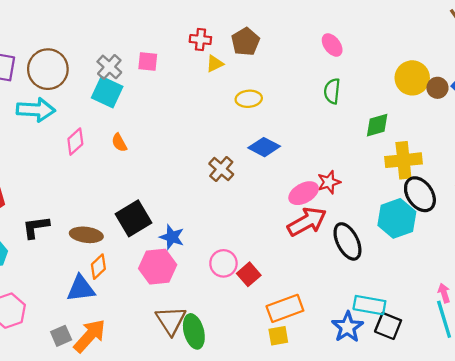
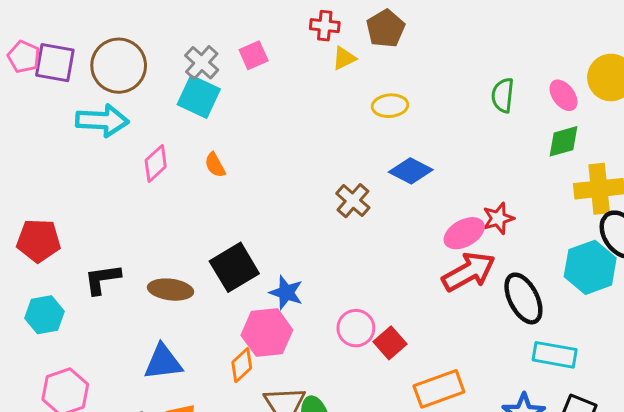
pink ellipse: (332, 45) -> (563, 95), moved
pink square: (148, 61) -> (254, 55), turned -30
orange diamond: (98, 267) -> (242, 365), moved
cyan rectangle: (369, 305) -> (555, 355), moved

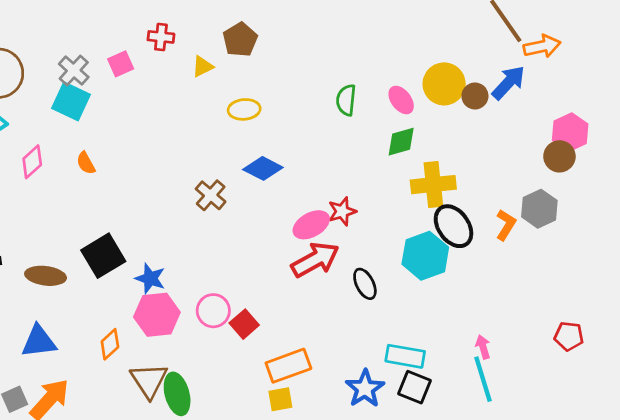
red cross: (325, 26) -> (161, 37), moved
black ellipse: (523, 298) -> (365, 284), size x0.7
pink hexagon: (267, 333) -> (157, 315), moved
cyan rectangle: (555, 355) -> (405, 356), moved

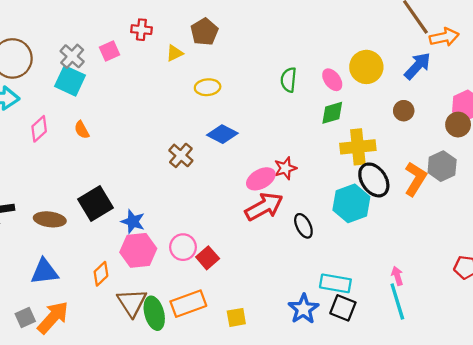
brown circle: (475, 96) -> (404, 111), moved
orange L-shape: (506, 225) -> (415, 179), size x1.4
orange rectangle: (288, 366) -> (188, 304), moved

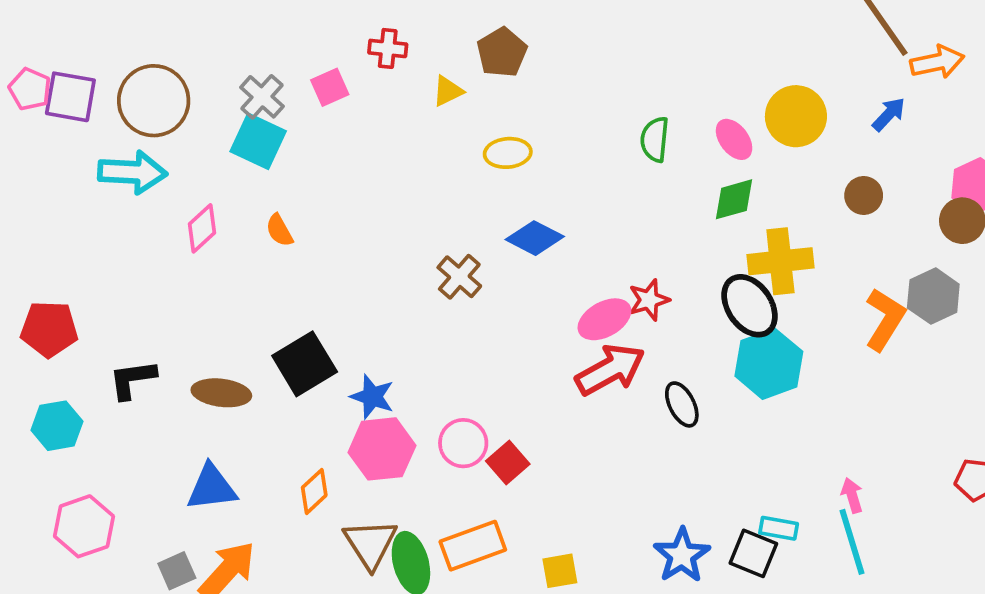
blue arrow: (418, 66) -> (889, 114), size x0.7
black ellipse: (374, 180) -> (750, 306), moved
cyan rectangle: (335, 283) -> (779, 528), moved, size x0.7

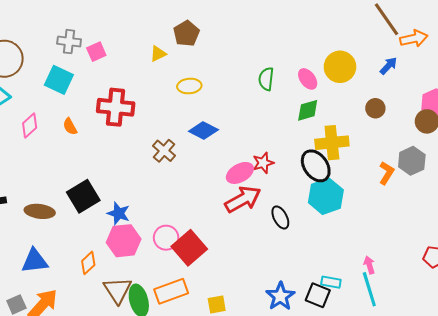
red cross: (388, 48) -> (116, 107), moved, size x1.8
gray cross: (262, 97) -> (69, 42), moved, turned -35
orange L-shape: (885, 319) -> (386, 173), size x0.7
red square: (508, 462) -> (189, 248), size x1.6

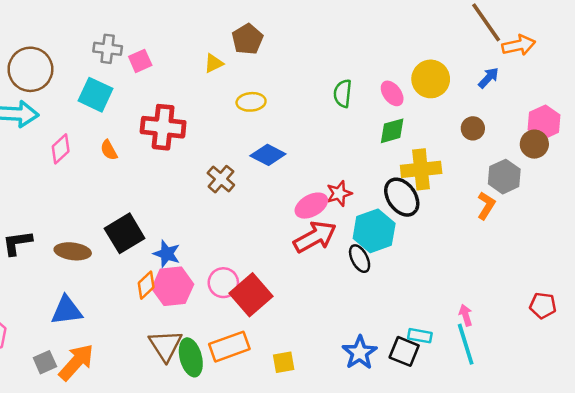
gray hexagon: (412, 161) -> (504, 177), moved
cyan hexagon: (326, 196) -> (374, 231), moved
orange diamond: (88, 263) -> (146, 285), moved

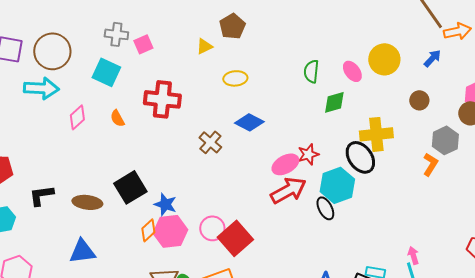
green diamond: (392, 131) -> (334, 102), moved

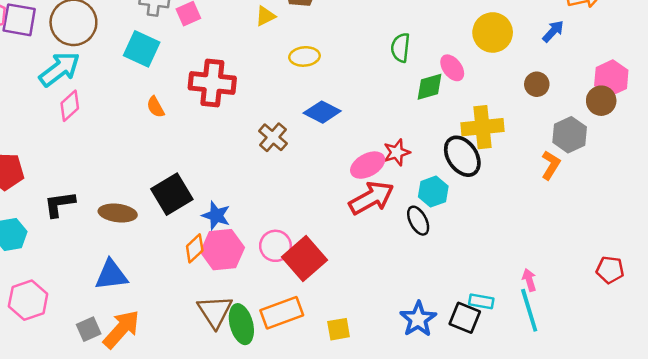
pink ellipse: (352, 71) -> (452, 68), moved
cyan arrow: (41, 88) -> (60, 69), turned -40
pink diamond: (77, 117) -> (70, 106), moved
cyan hexagon: (337, 185) -> (433, 192), size x0.7

